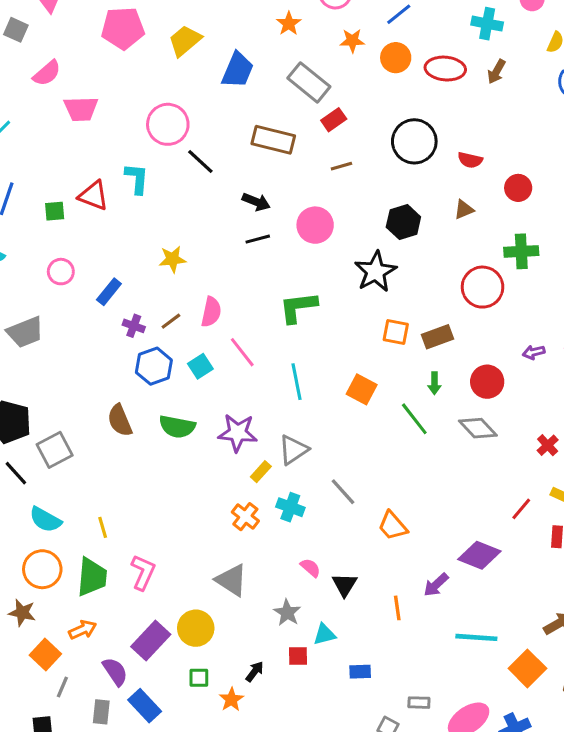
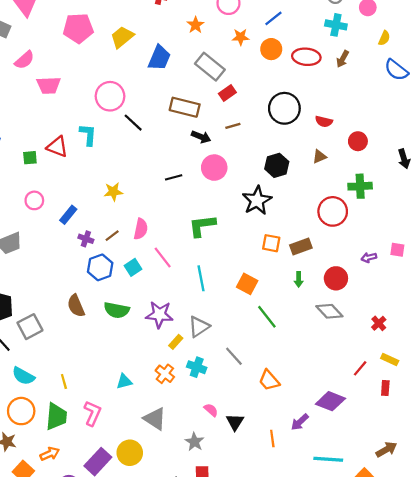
black arrow: (256, 202) -> (201, 137), moved
green line: (414, 419) -> (267, 317), moved
cyan triangle: (324, 634) -> (124, 381), moved

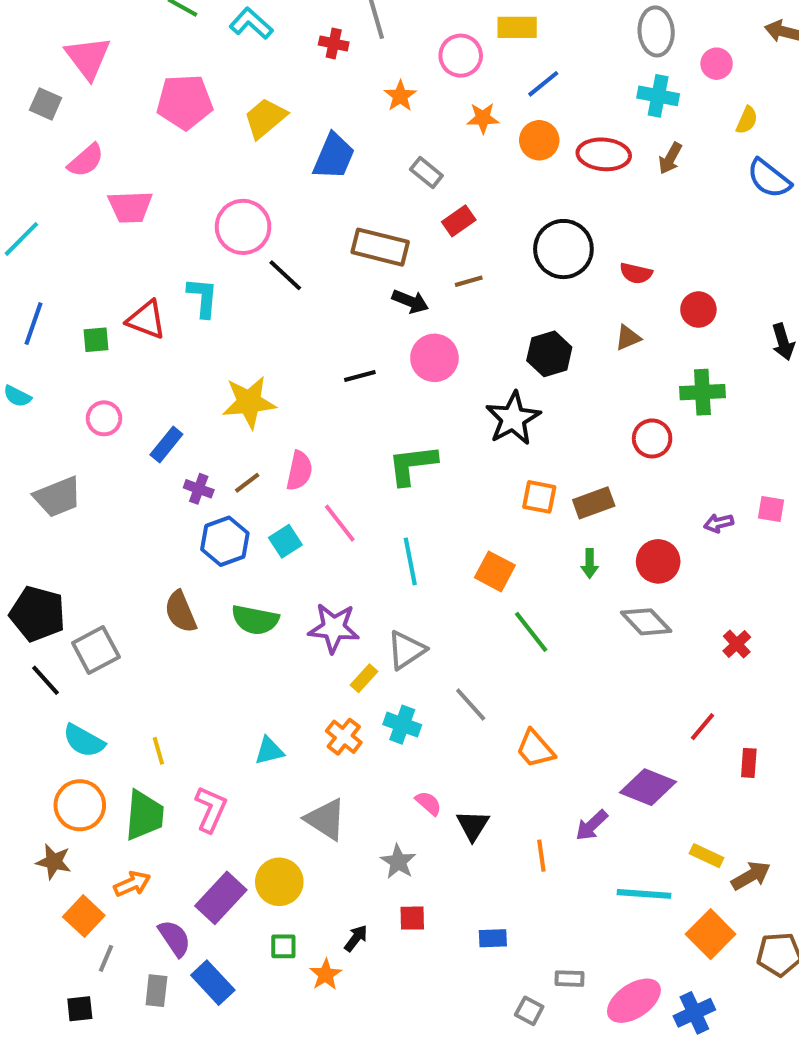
gray rectangle: (210, 67) -> (426, 172), size x0.6
yellow star: (113, 192) -> (249, 402), size x1.5
red circle: (333, 211) -> (652, 438), size x0.7
yellow rectangle: (390, 359) -> (707, 856), moved

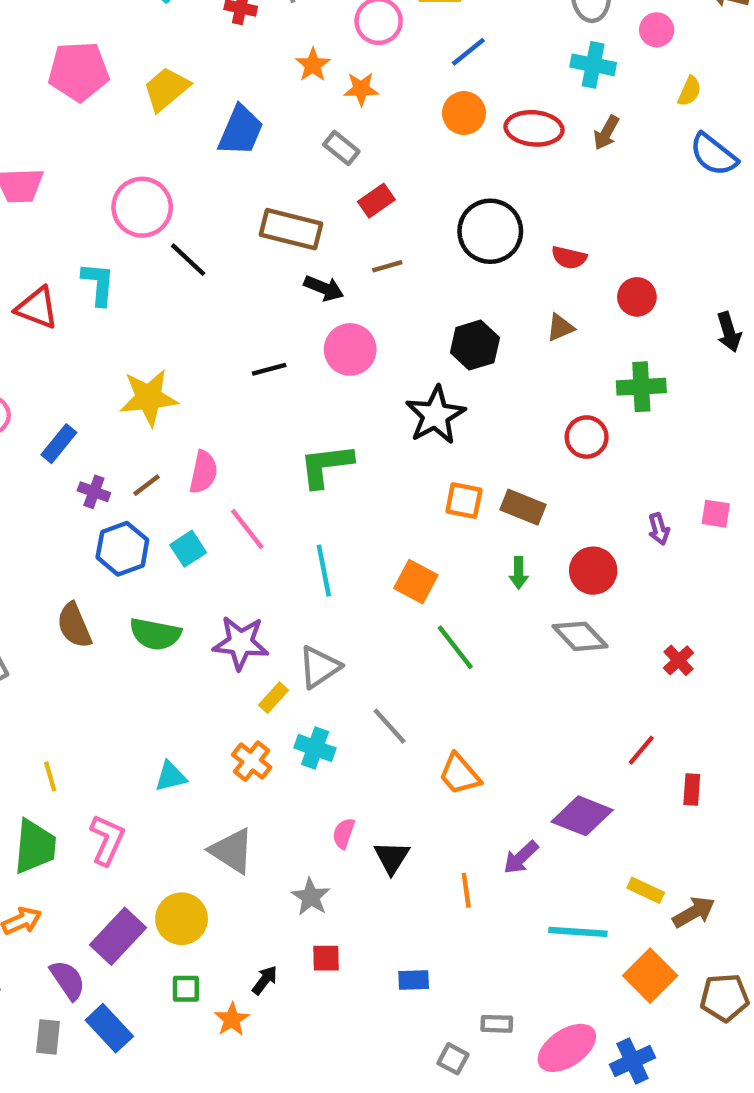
orange star: (483, 118) -> (361, 89), moved
brown rectangle: (594, 503) -> (523, 507), turned 42
purple arrow: (719, 523) -> (659, 529), turned -92
pink semicircle: (428, 803) -> (344, 833), turned -112

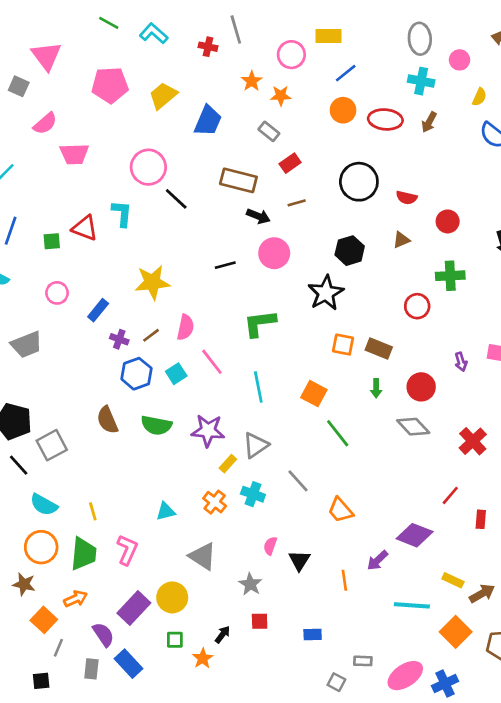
red cross: (679, 660) -> (473, 441), size x1.5

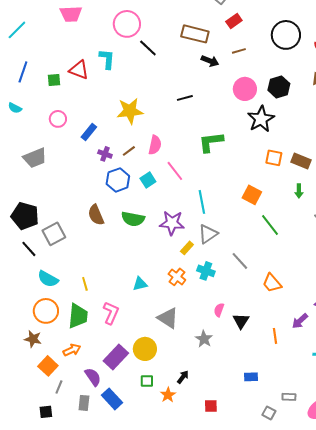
pink circle: (274, 253) -> (245, 89), moved
cyan line: (258, 387) -> (202, 202), moved
red square: (260, 621) -> (211, 406), moved

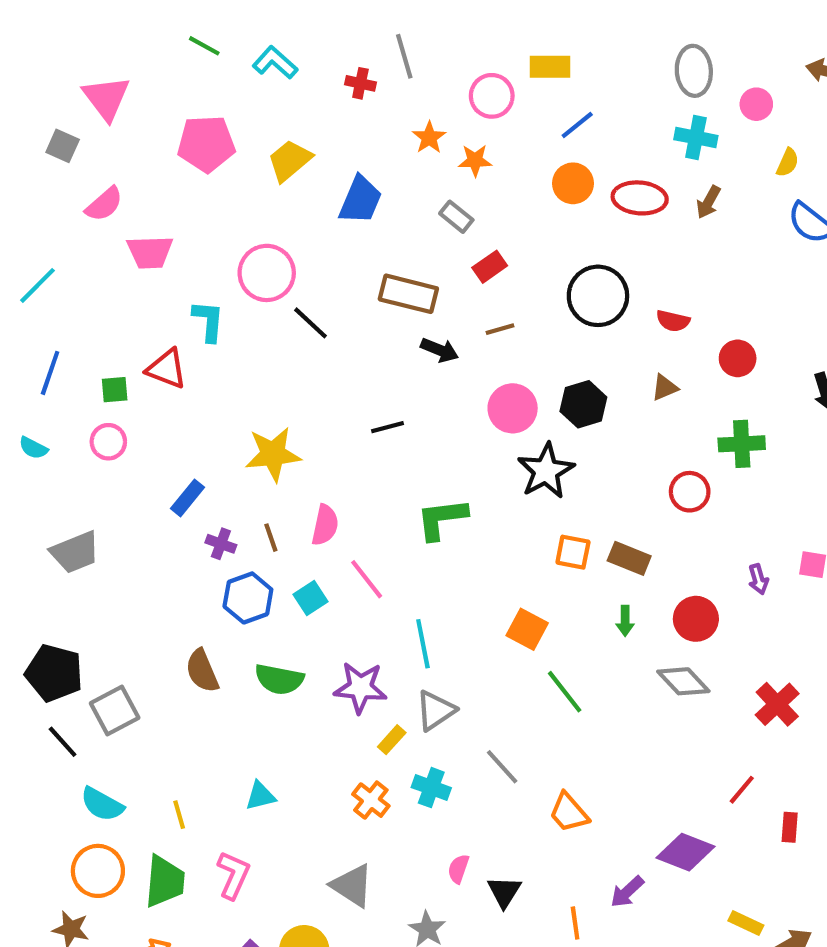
cyan L-shape: (107, 59) -> (208, 321), moved
pink circle: (58, 119) -> (108, 442), moved
brown line: (129, 151) -> (271, 538), turned -72
cyan triangle: (140, 284) -> (260, 796), moved

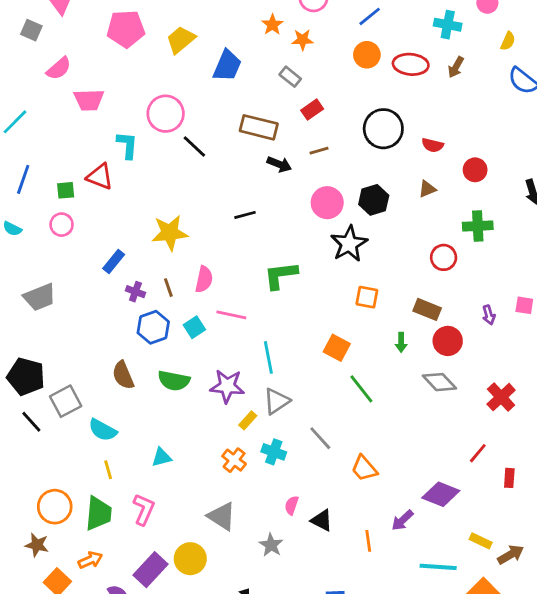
brown rectangle: (629, 558) -> (427, 309), moved
pink line: (367, 579) -> (231, 315), turned -40
cyan semicircle: (102, 804) -> (103, 430), moved
black triangle: (504, 892) -> (322, 520), turned -35

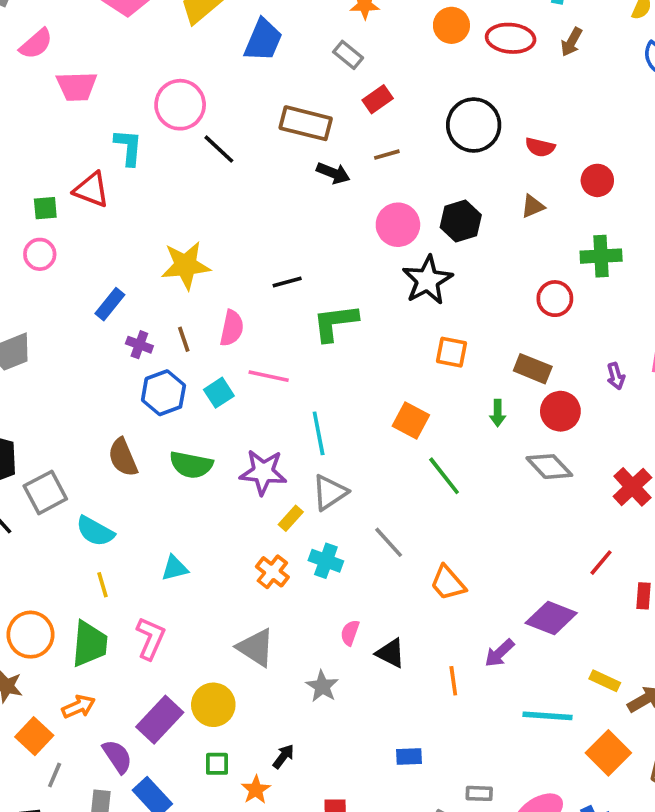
black line: (245, 215) -> (287, 282), moved

